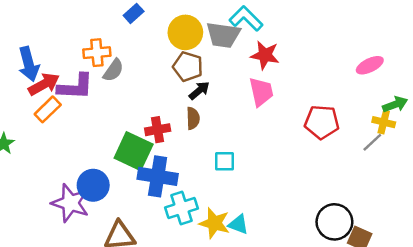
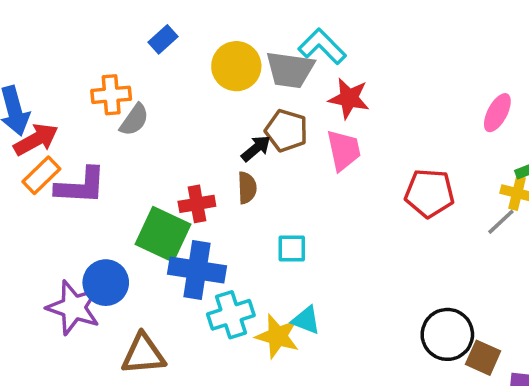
pink ellipse: (370, 65) -> (497, 113), turned -36
brown pentagon: (188, 67) -> (286, 131), moved
purple L-shape: (75, 87) -> (81, 186), moved
cyan triangle: (238, 224) -> (306, 320), moved

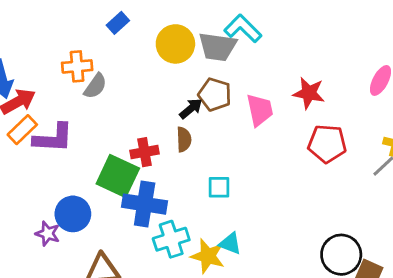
red star: (349, 98) -> (309, 93), moved
purple star: (74, 308) -> (48, 234), size x0.6

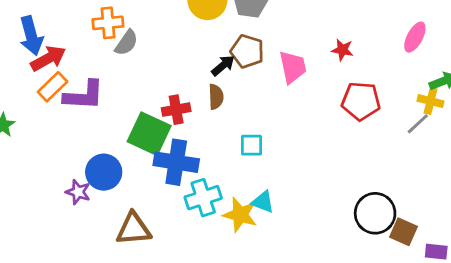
red star: (309, 93) -> (342, 50), size x0.7

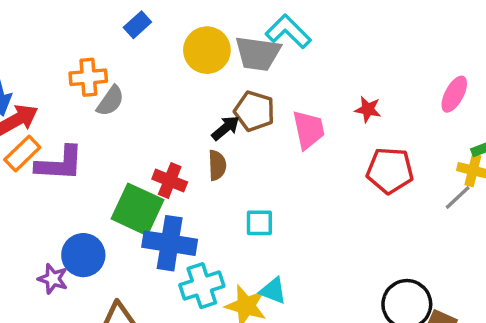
red cross: (176, 110) -> (170, 181), turned 32

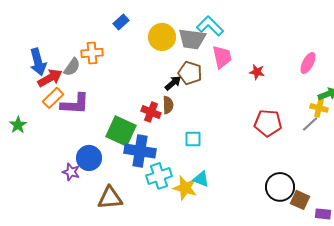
gray semicircle: (110, 101) -> (72, 67), moved
pink trapezoid: (309, 130) -> (222, 57), moved
red pentagon: (390, 170) -> (268, 123), moved
red cross: (170, 181) -> (151, 112), moved

